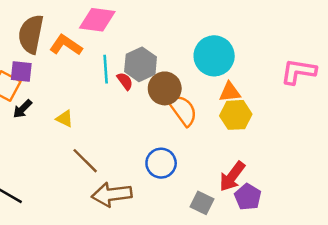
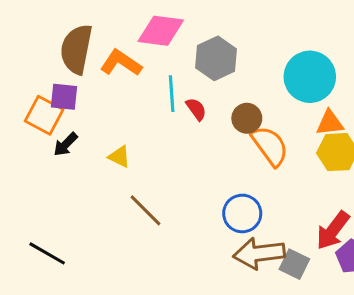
gray hexagon: (141, 64) -> (216, 58), moved
brown circle: (165, 88) -> (247, 118), size x0.7
brown arrow: (112, 194) -> (259, 253), moved

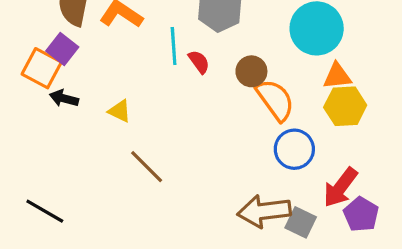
purple square: (64, 97) -> (62, 49), turned 32
black arrow: (66, 144) -> (64, 98), turned 60
blue circle: (242, 213) -> (294, 149), moved

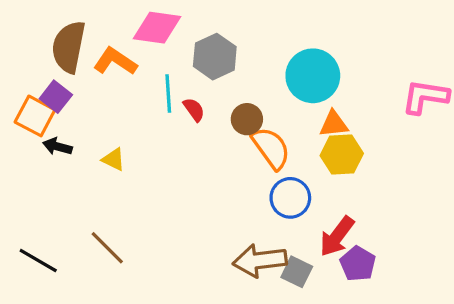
brown line: (147, 167) -> (107, 248), moved

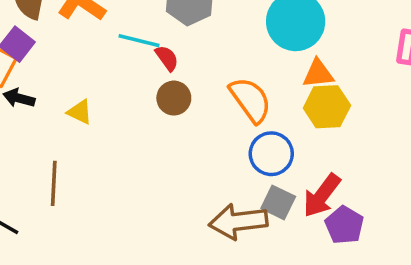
cyan line: (168, 93) -> (139, 41), turned -72
brown circle: (247, 119) -> (174, 98), moved
brown line: (107, 248) -> (54, 183), moved, turned 48
gray square: (297, 272) -> (278, 202), moved

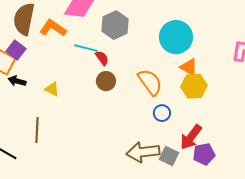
orange triangle: (318, 74) -> (189, 67), turned 36
blue circle: (271, 154) -> (162, 113), size x0.7
gray square: (278, 202) -> (169, 156), moved
purple pentagon: (344, 225) -> (204, 154), turned 30

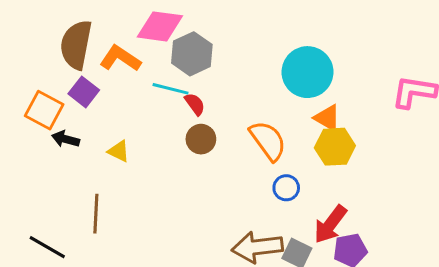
gray hexagon: (115, 25) -> (192, 54), moved
purple square: (16, 50) -> (84, 92), moved

